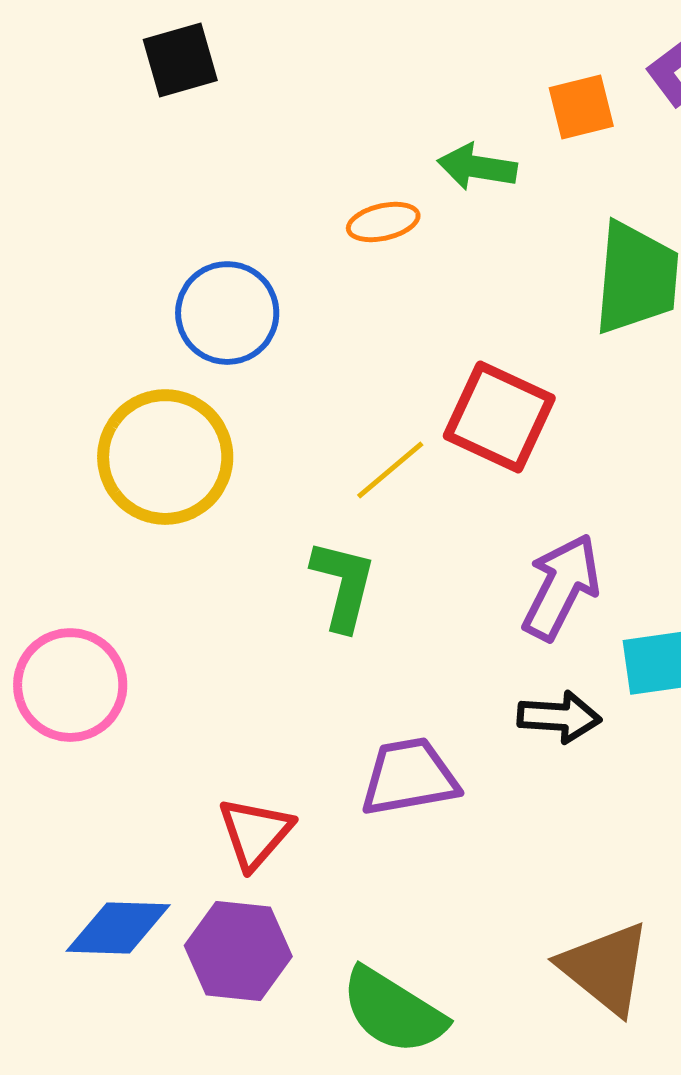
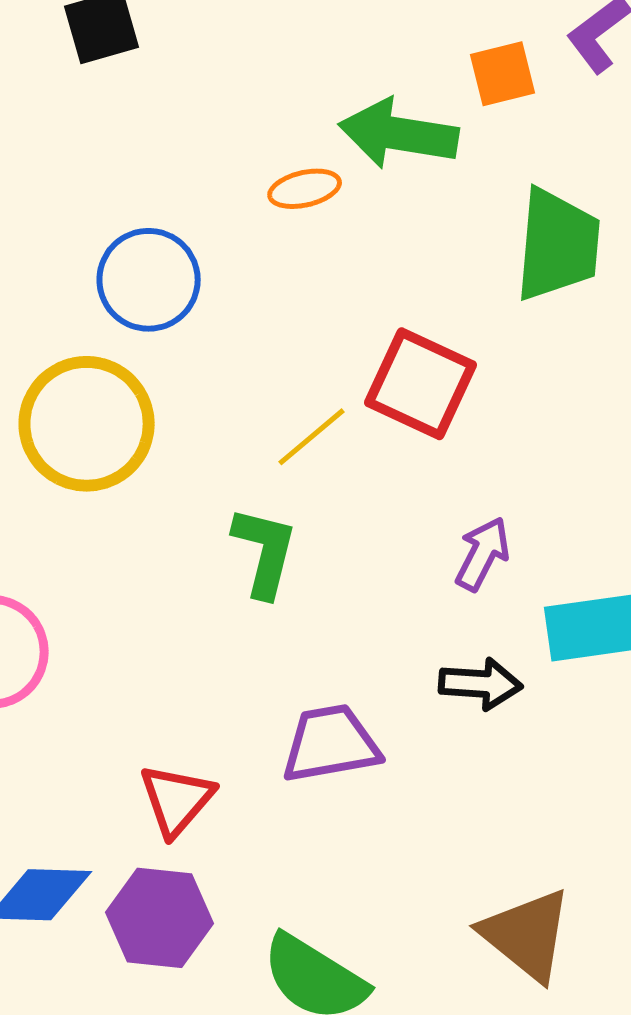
green arrow: (477, 167) -> (399, 134), size x1.5
purple arrow: (561, 587) -> (483, 554), size x0.7

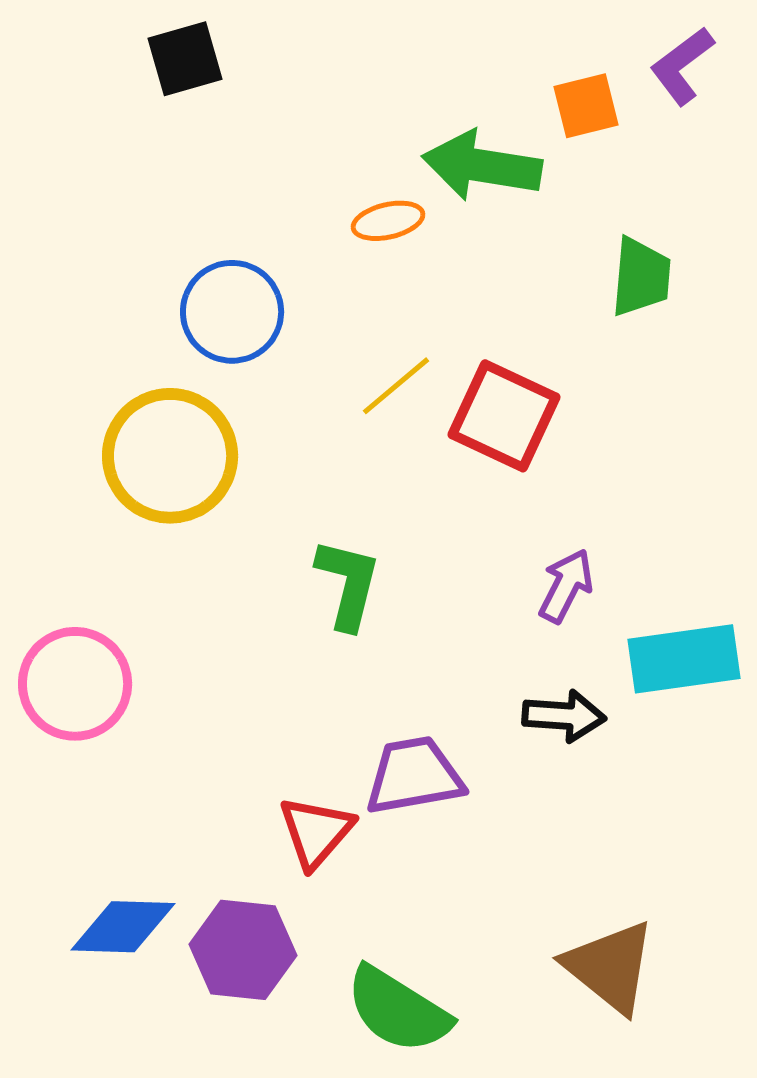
green trapezoid: (558, 245) -> (641, 277), size x0.7
yellow line: (312, 437) -> (396, 386), moved
red triangle: (177, 800) -> (316, 832), moved

